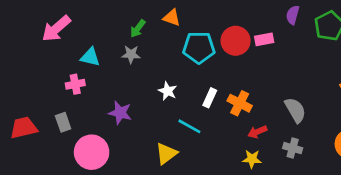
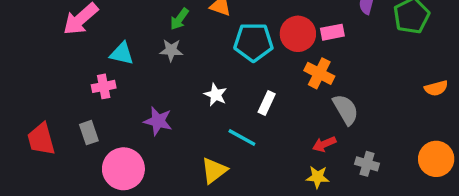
orange cross: (240, 103) -> (319, 73), moved
gray semicircle: (295, 110) -> (346, 110), moved
red trapezoid: (24, 128) -> (41, 139), turned -92

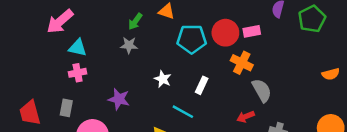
cyan triangle: (122, 54) -> (78, 48), moved
gray rectangle: (89, 133) -> (66, 108), turned 30

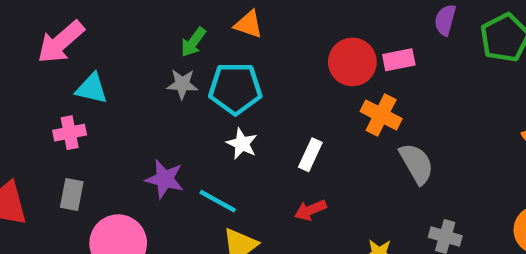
cyan pentagon: (192, 39) -> (235, 88), moved
pink cross: (78, 73) -> (70, 133), moved
cyan line: (183, 112) -> (218, 201), moved
red arrow: (245, 117) -> (310, 210), moved

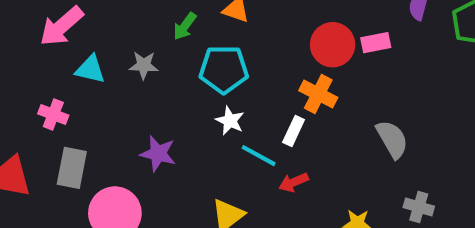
gray star: (182, 84) -> (144, 65), moved
orange cross: (381, 115) -> (318, 94), moved
pink cross: (70, 133) -> (53, 115), moved, turned 32
gray rectangle: (72, 195) -> (72, 168), size x1.4
cyan line: (218, 201) -> (259, 156), moved

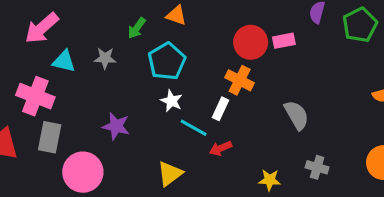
cyan pentagon: (224, 69) -> (167, 61), turned -30
pink cross: (53, 115) -> (35, 96), size x1.6

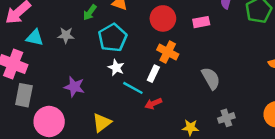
red circle: (251, 42) -> (163, 18), moved
gray cross: (317, 167) -> (226, 118), turned -35
yellow triangle: (170, 174) -> (102, 123), moved

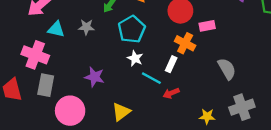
pink rectangle: (201, 22) -> (207, 26), moved
gray cross: (226, 118) -> (242, 107), size x1.5

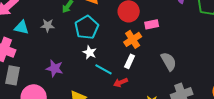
orange cross: (185, 43) -> (133, 39), turned 30
white rectangle: (171, 64) -> (130, 61), moved

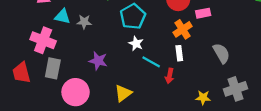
gray star: (48, 25) -> (84, 22), moved
white rectangle: (130, 61) -> (179, 53), turned -32
red arrow: (121, 82) -> (170, 76), turned -56

